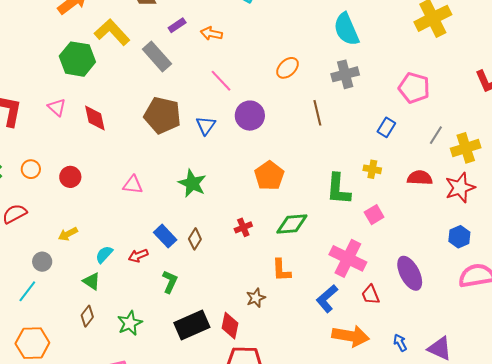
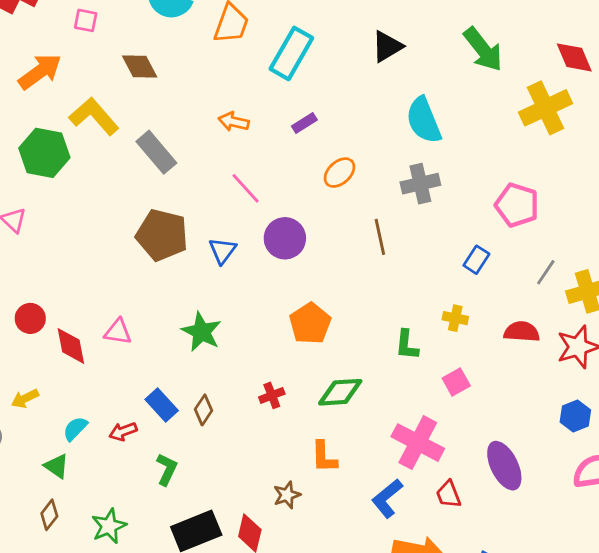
purple rectangle: (177, 25) -> (304, 123), moved
red diamond: (95, 118) -> (71, 346), moved
green L-shape: (338, 189) -> (407, 345), size x0.7

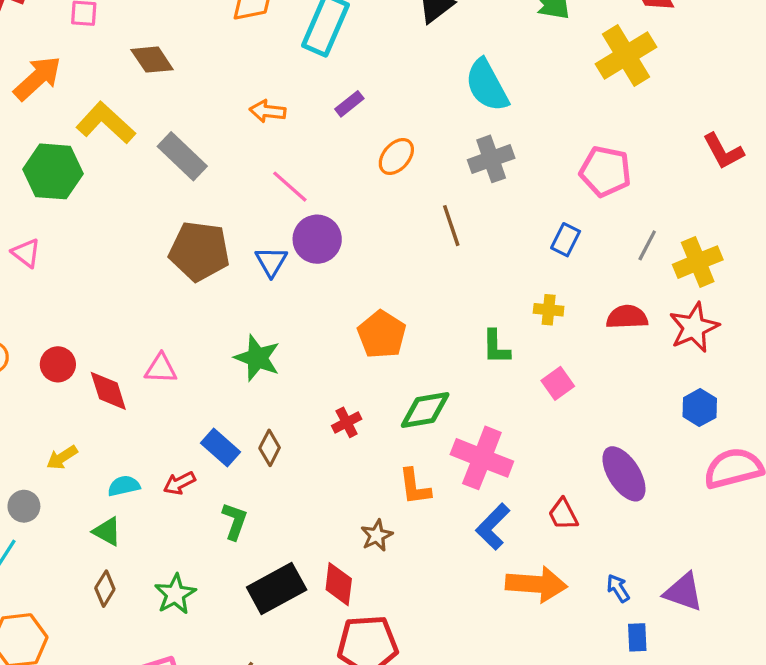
purple circle: (285, 238) -> (317, 239), moved
cyan semicircle: (75, 429) -> (124, 486), turned 40
pink cross: (418, 443) -> (482, 458), moved

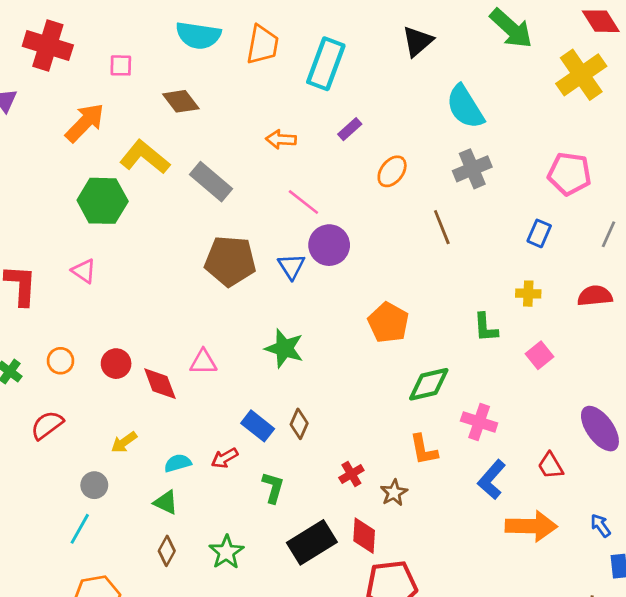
red cross: (347, 422) -> (351, 474), moved
pink cross: (482, 458) -> (479, 422), size x0.7

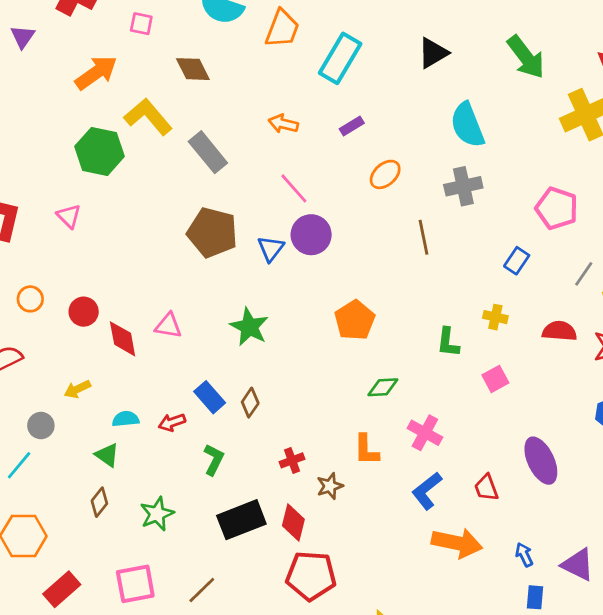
green diamond: (429, 384) -> (383, 387), size x0.7

